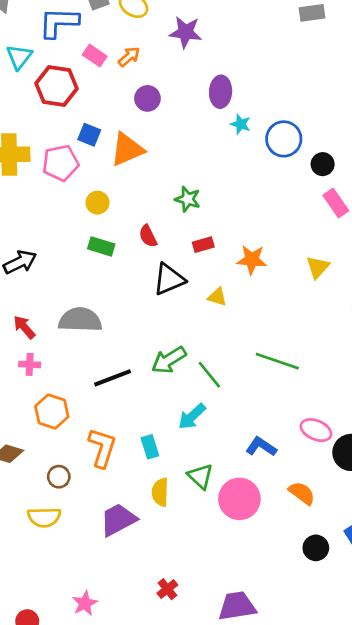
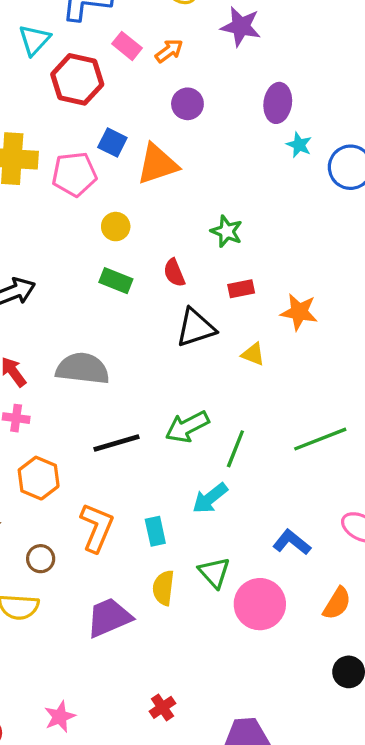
green line: (277, 361) -> (320, 439), turned -45
green line: (209, 375) -> (235, 449), turned 56
orange semicircle: (302, 493) -> (337, 603), turned 80

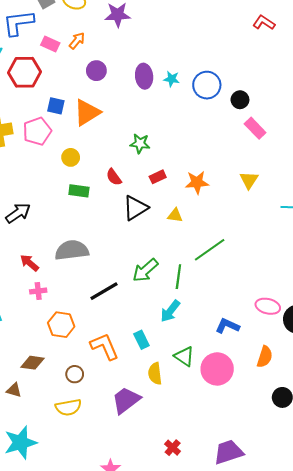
purple ellipse: (278, 103) -> (144, 76), moved
green line: (320, 439) -> (210, 250), moved
orange L-shape: (97, 528) -> (105, 346), turned -32

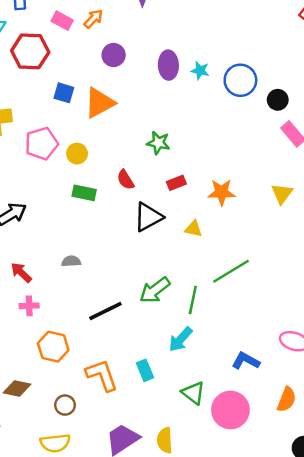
pink pentagon: (37, 131) -> (41, 144), moved
gray semicircle: (72, 250) -> (71, 261), size x0.5
yellow semicircle: (155, 374) -> (165, 440), moved

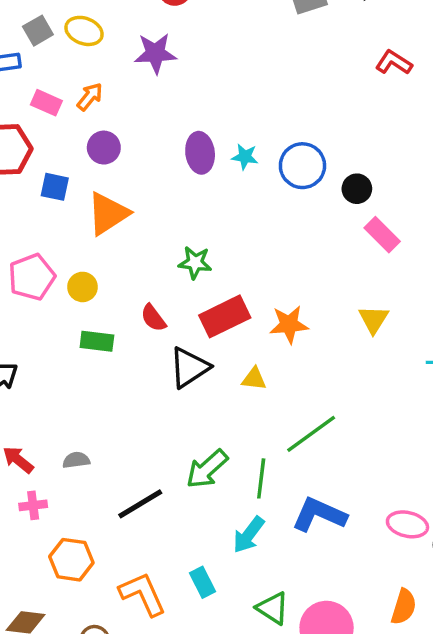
purple circle: (114, 55) -> (104, 148), moved
blue square: (64, 93) -> (55, 187), moved
red rectangle: (176, 183) -> (225, 316), size x1.8
gray semicircle: (71, 261) -> (76, 460), moved
blue L-shape: (246, 361) -> (319, 515), moved, size x1.4

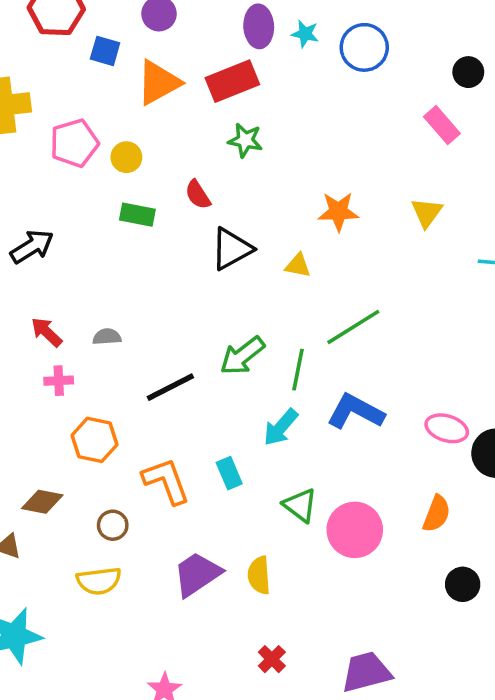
black circle: (357, 189) -> (468, 72), moved
red rectangle: (225, 316) -> (232, 81), moved

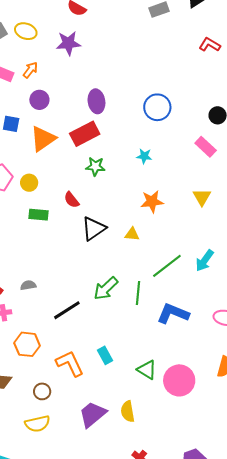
cyan star: (305, 34) -> (144, 156), moved
cyan arrow: (281, 427) -> (205, 261), moved

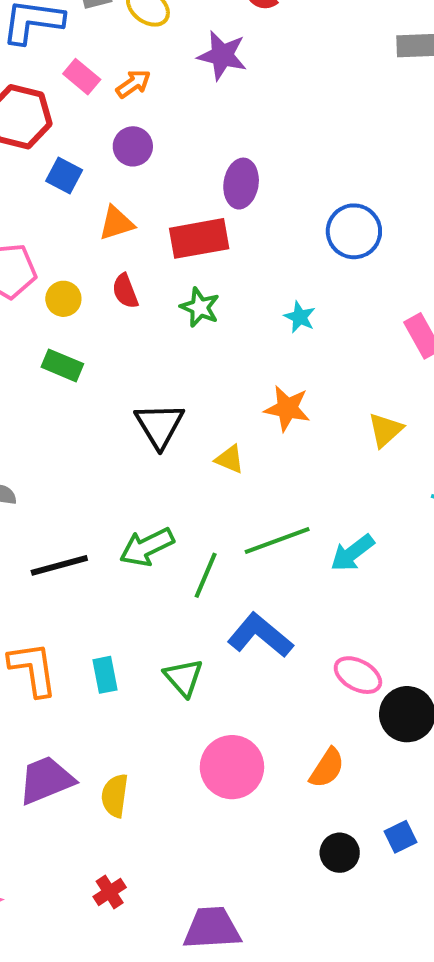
orange triangle: (43, 139) -> (116, 223), size x0.7
red semicircle: (72, 200) -> (125, 291), moved
black triangle: (94, 229) -> (159, 425), turned -44
green triangle: (147, 370) -> (184, 677), moved

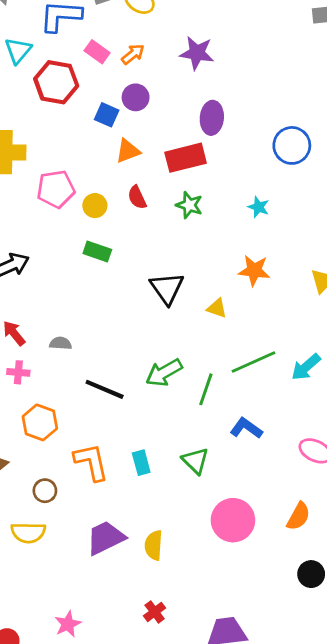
purple star: (222, 55) -> (197, 53), moved
blue square: (64, 175) -> (107, 115), moved
black line: (59, 565) -> (105, 389), turned 42
blue L-shape: (260, 635) -> (246, 428), size x0.7

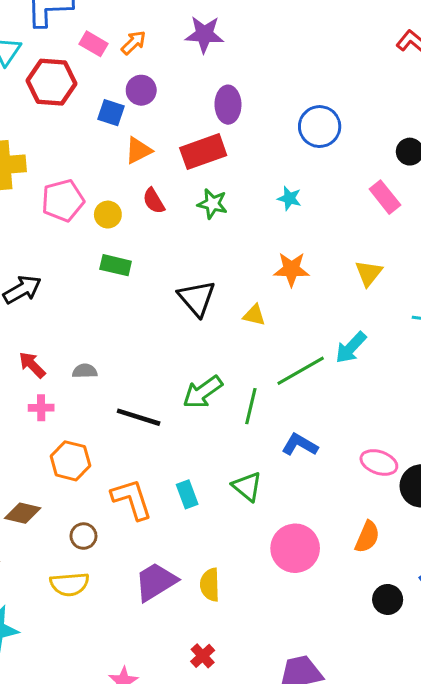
cyan arrow: (306, 367) -> (351, 348), moved
red cross: (155, 612) -> (203, 656), moved

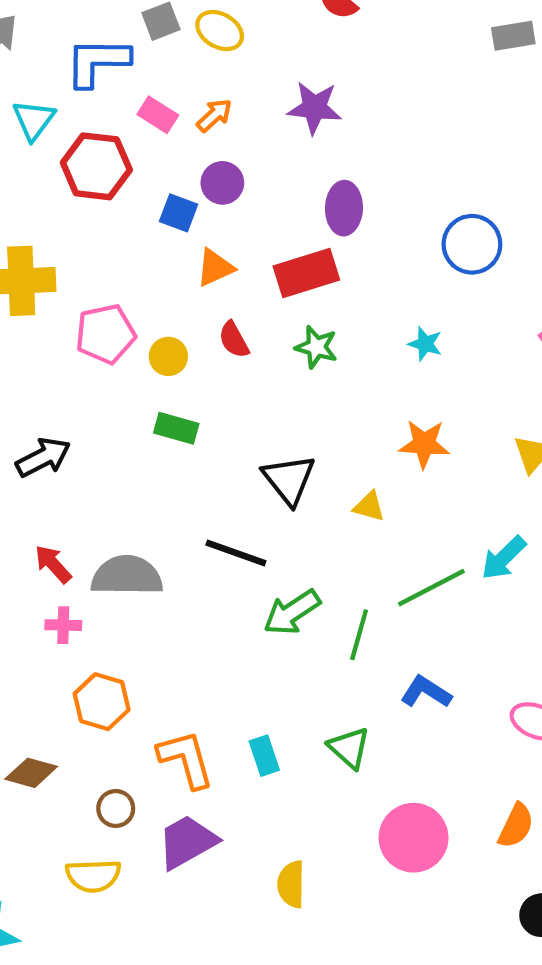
gray semicircle: (85, 371) -> (127, 576), size x2.0
black line: (139, 417) -> (236, 553), moved
purple trapezoid: (156, 582) -> (187, 842), moved

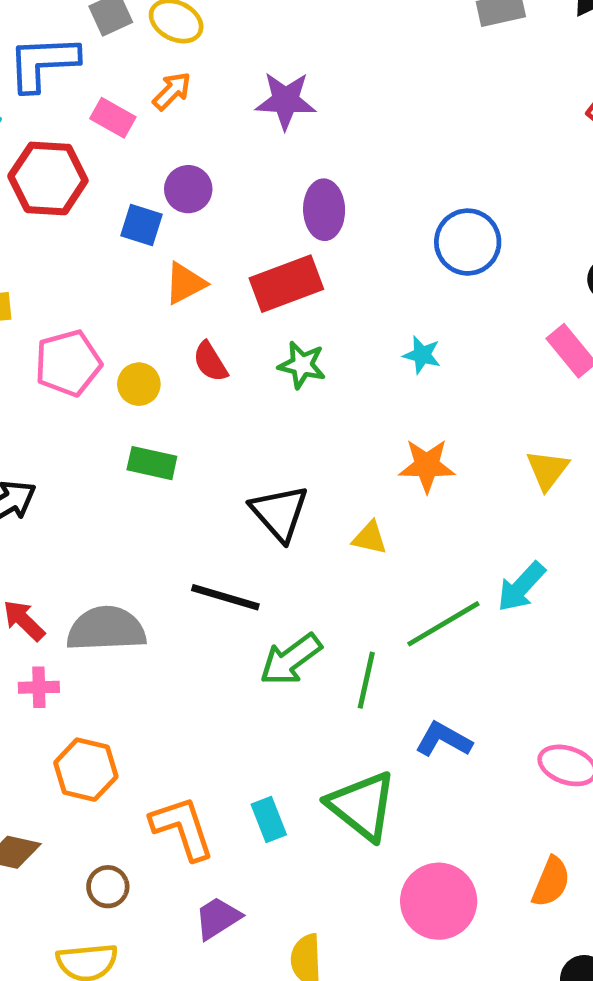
orange arrow: (214, 115) -> (172, 91), moved
green triangle: (349, 748) -> (362, 806), size x1.5
purple trapezoid: (187, 842) -> (218, 918), moved, size x0.7

